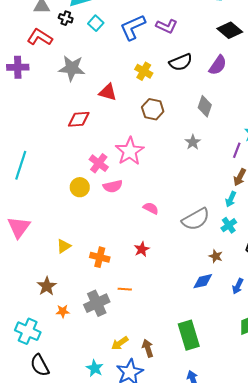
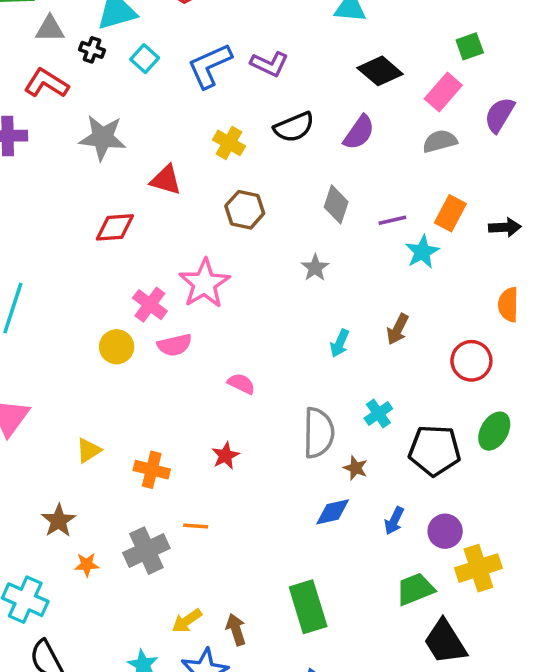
purple line: (237, 150) -> (392, 220), moved, turned 56
cyan arrow: (231, 199) -> (340, 343), moved
gray semicircle: (196, 219) -> (319, 433), moved, turned -60

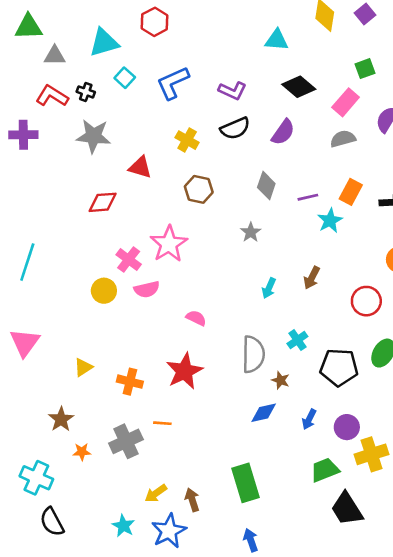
black cross: (92, 50) -> (86, 92), moved
purple L-shape: (269, 64) -> (233, 91), moved
red star: (225, 456) -> (184, 371), size x1.8

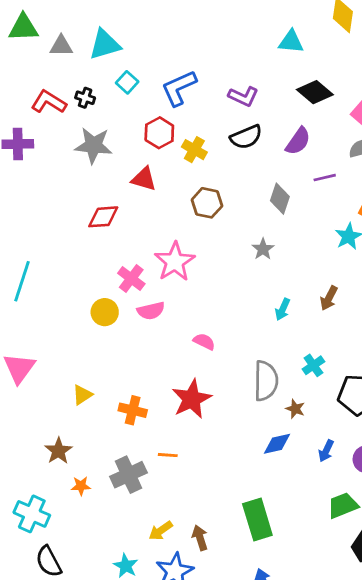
red hexagon: (155, 22) -> (159, 133), moved
gray triangle: (55, 56) -> (61, 46), moved
purple line: (308, 197) -> (325, 178), moved

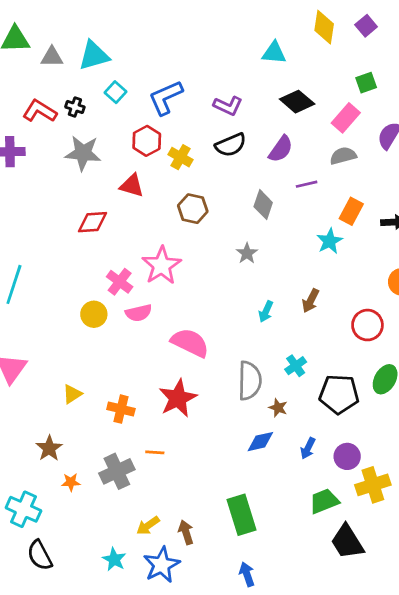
pink semicircle: (204, 342) -> (190, 343), size x1.8

